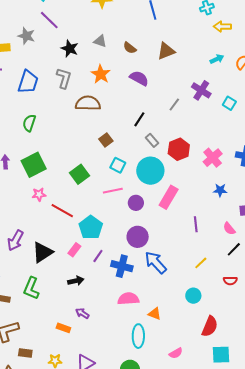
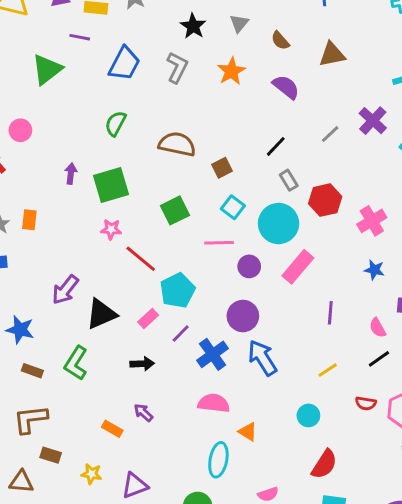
gray triangle: (100, 41) -> (239, 23), turned 40
brown semicircle: (88, 103) -> (177, 144), moved
blue cross: (122, 266) -> (213, 354), turned 30

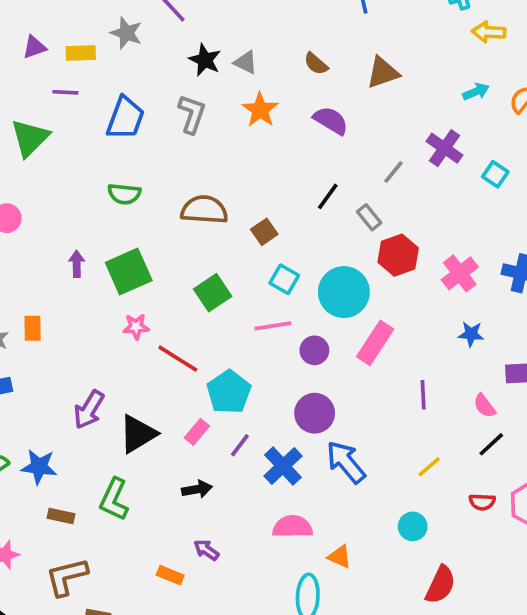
gray triangle: (239, 23) -> (246, 62), moved, turned -36
green semicircle: (116, 123) -> (124, 194), turned -105
gray rectangle: (289, 180) -> (369, 217), moved

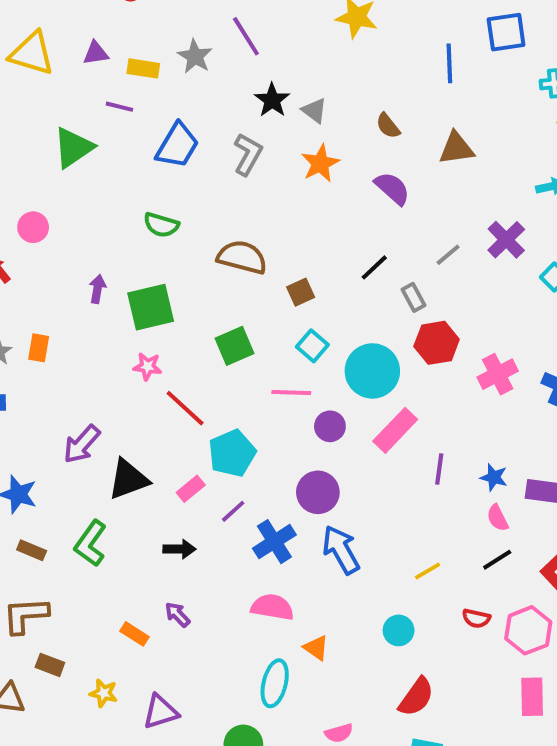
blue star: (471, 334) -> (494, 477), moved
purple line: (423, 395) -> (439, 469), moved

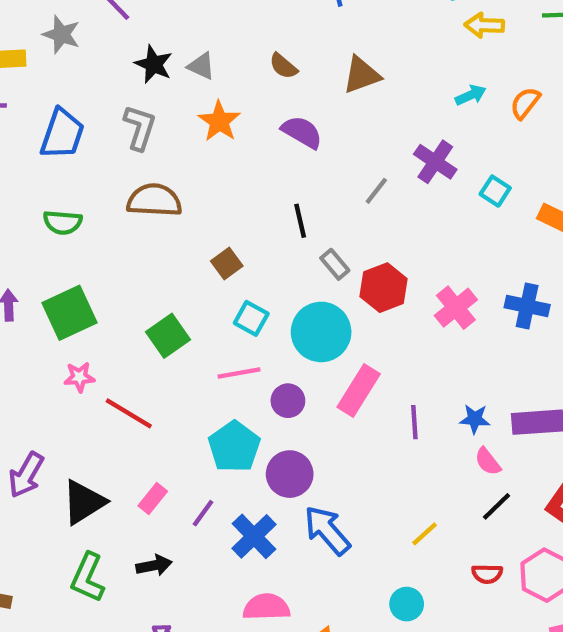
brown semicircle: (242, 257) -> (154, 200), moved
black line: (374, 267) -> (300, 221), turned -48
gray rectangle: (414, 297) -> (335, 264), moved
cyan pentagon: (232, 453) -> (234, 447), moved
green L-shape: (90, 543) -> (88, 578), moved

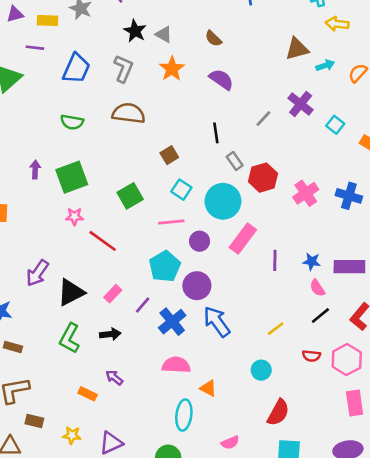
brown triangle: (362, 75) -> (297, 49), moved

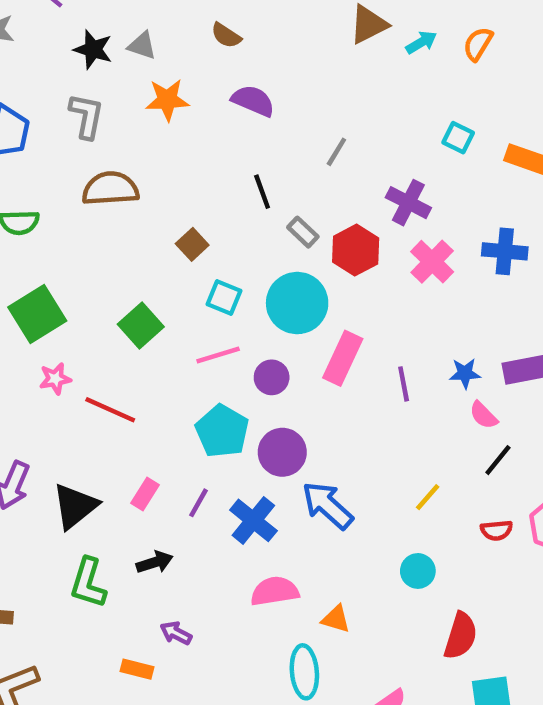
orange star: (172, 69) -> (167, 100), turned -30
purple cross: (301, 104) -> (408, 203), moved

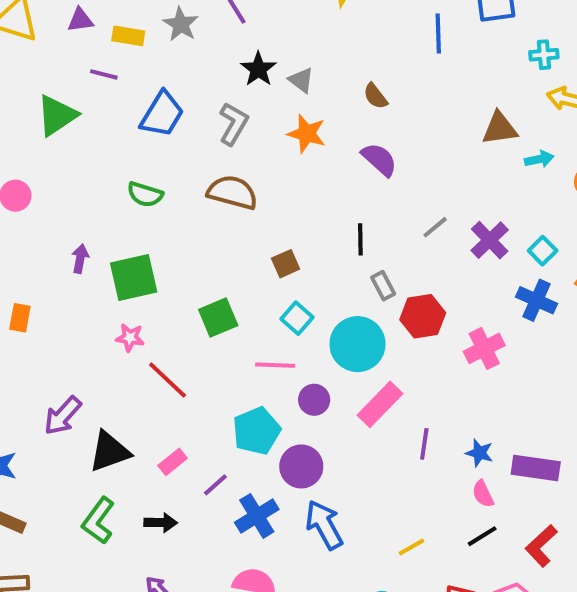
purple cross: (408, 203) -> (490, 240), moved
blue cross: (505, 251) -> (537, 300), moved

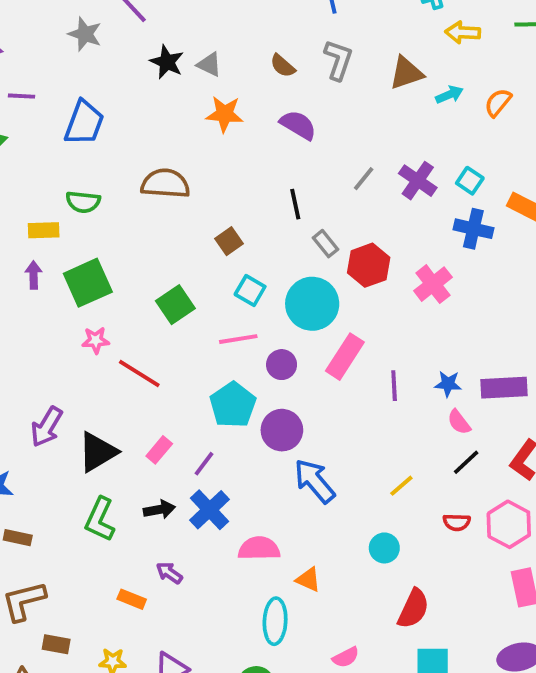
yellow rectangle: (128, 36) -> (44, 230), moved
gray L-shape: (233, 124) -> (338, 60), moved
blue cross: (257, 516) -> (209, 510), moved

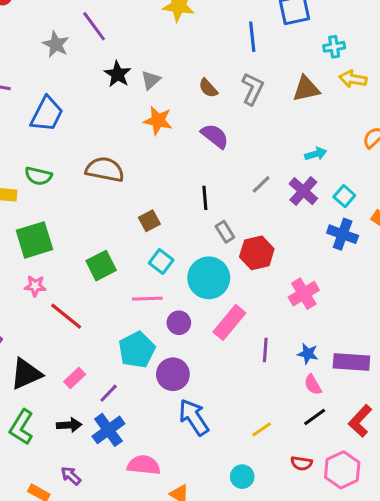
gray triangle: (209, 64) -> (151, 80), turned 45
brown triangle: (406, 73) -> (306, 89), moved
cyan arrow: (449, 95) -> (316, 154), moved
pink cross: (433, 284) -> (304, 294), moved

